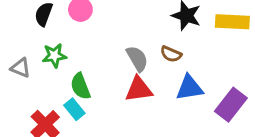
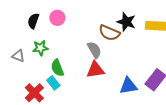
brown semicircle: (171, 54) -> (109, 33), moved, size x1.5
blue triangle: (189, 88) -> (128, 86), moved

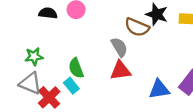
black semicircle: (33, 21) -> (48, 13), turned 77
green star: (40, 48) -> (34, 56), moved
gray triangle: (18, 56) -> (30, 83), moved, size x1.5

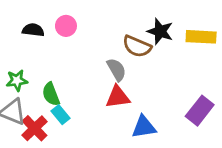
green semicircle: (76, 68) -> (51, 94), moved
blue triangle: (159, 89) -> (144, 127), moved

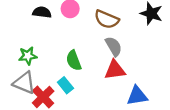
brown semicircle: (137, 46) -> (107, 19), moved
green semicircle: (51, 94) -> (74, 61), moved

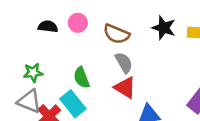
red triangle: (115, 70) -> (125, 88), turned 40
cyan rectangle: (65, 85) -> (73, 104), size x1.5

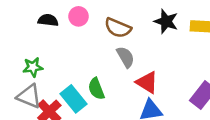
green semicircle: (82, 78) -> (96, 89), moved
red triangle: (125, 88) -> (147, 82), moved

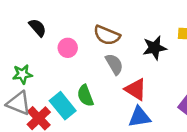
pink circle: (79, 16) -> (68, 48), moved
black semicircle: (48, 20) -> (38, 28), turned 42
black star: (166, 21) -> (155, 48), moved, turned -30

